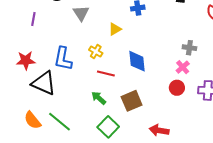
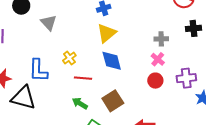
yellow triangle: (115, 29) -> (107, 33), moved, size x1.5
yellow cross: (96, 52) -> (69, 58), turned 32

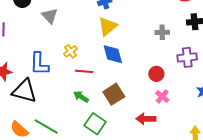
pink cross: (158, 59) -> (162, 96), moved
purple cross: (186, 78) -> (187, 57), moved

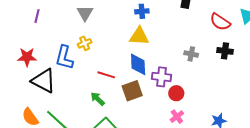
yellow triangle: (108, 26) -> (139, 36), turned 30
yellow cross: (70, 51) -> (85, 43), moved
purple cross: (187, 57) -> (161, 77), moved
brown square: (114, 94) -> (132, 91), moved

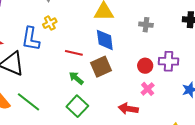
gray cross: (191, 54) -> (146, 25), moved
purple cross: (161, 77) -> (169, 61), moved
green arrow: (98, 99) -> (76, 78), moved

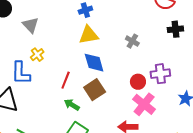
gray cross: (146, 25) -> (132, 41), turned 32
red line: (74, 53) -> (66, 80), turned -72
pink cross: (148, 89) -> (144, 104), size x1.6

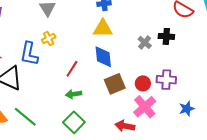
black cross: (175, 29) -> (166, 36), moved
brown square: (95, 90) -> (115, 84), moved
green arrow: (72, 105) -> (74, 94), turned -49

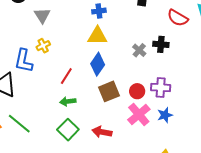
blue diamond: (103, 57) -> (98, 64), turned 40
blue star: (187, 109) -> (165, 115), moved
red arrow: (125, 126) -> (102, 132), moved

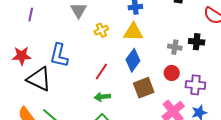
yellow cross: (43, 46) -> (101, 30), moved
gray cross: (139, 50) -> (175, 47), turned -32
red circle: (137, 91) -> (172, 73), moved

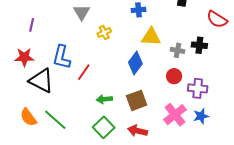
purple line: (31, 15) -> (32, 25), moved
yellow triangle: (133, 32) -> (151, 37), moved
red line: (101, 71) -> (84, 72), moved
brown square: (144, 88) -> (137, 100), moved

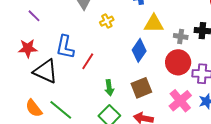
purple line: (32, 25) -> (34, 16), turned -56
red circle: (174, 76) -> (178, 62), size x1.6
green arrow: (104, 99) -> (109, 88), turned -91

